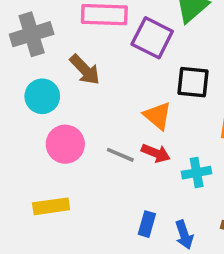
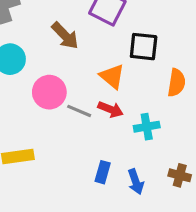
brown arrow: (85, 70) -> (65, 36), moved
pink circle: (65, 144) -> (49, 92), moved

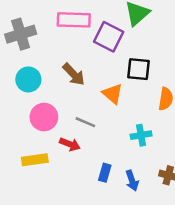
brown arrow: (65, 36) -> (74, 74), moved
pink circle: (49, 92) -> (44, 117), moved
red arrow: (111, 109) -> (70, 144), moved

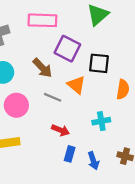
purple square: (109, 37) -> (67, 49), moved
gray line: (85, 122) -> (53, 97), moved
red arrow: (70, 144) -> (61, 130), moved

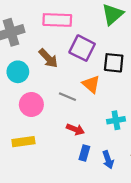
brown arrow: (42, 68) -> (48, 58), moved

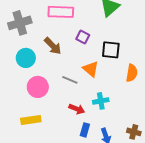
purple square: (82, 48) -> (83, 37), size x0.6
cyan cross: (116, 120) -> (101, 101), moved

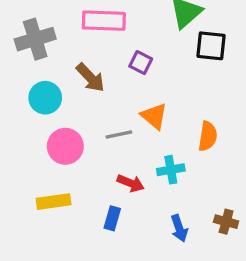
black square: (111, 50) -> (211, 46), moved
orange semicircle: (132, 73) -> (208, 136), moved
gray line: (70, 80) -> (119, 135), turned -35
blue rectangle: (85, 130) -> (112, 218), moved

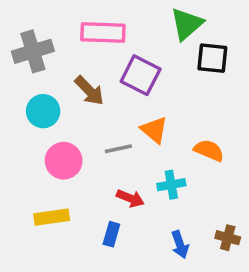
purple square: (141, 63) -> (141, 75), size x1.6
orange semicircle: (208, 136) -> (209, 150), turned -76

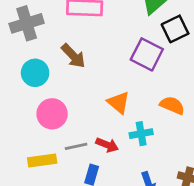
black square: (212, 58) -> (175, 29), turned -32
purple square: (141, 75) -> (147, 54), moved
orange triangle: (154, 130) -> (119, 103), moved
gray line: (118, 149) -> (76, 146), moved

